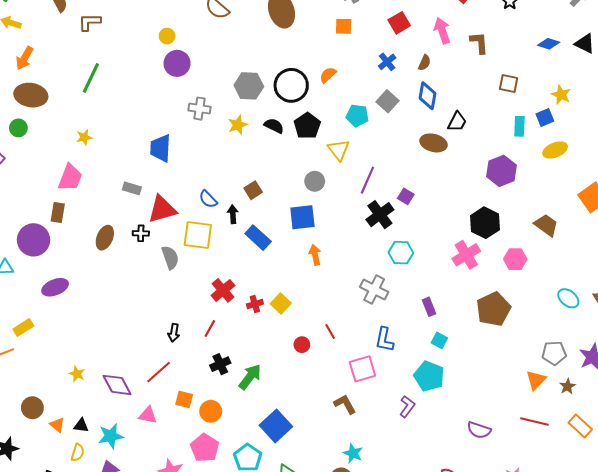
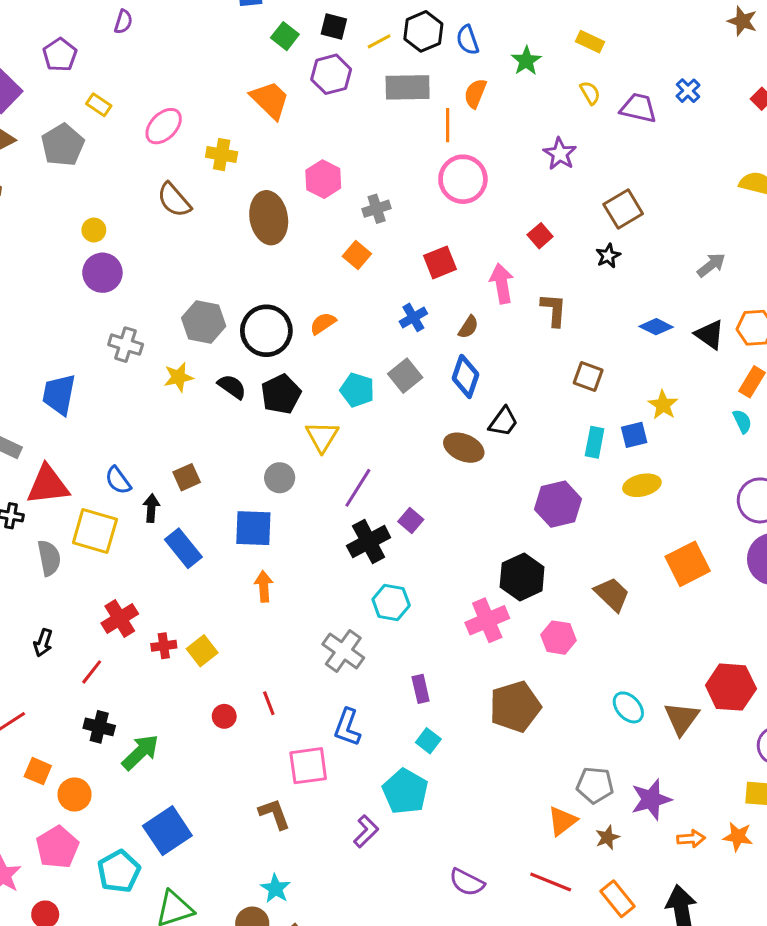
orange square: (344, 26) -> (357, 255), turned 30
black arrow: (174, 333) -> (43, 643), moved
black cross: (220, 364) -> (99, 727), turned 30

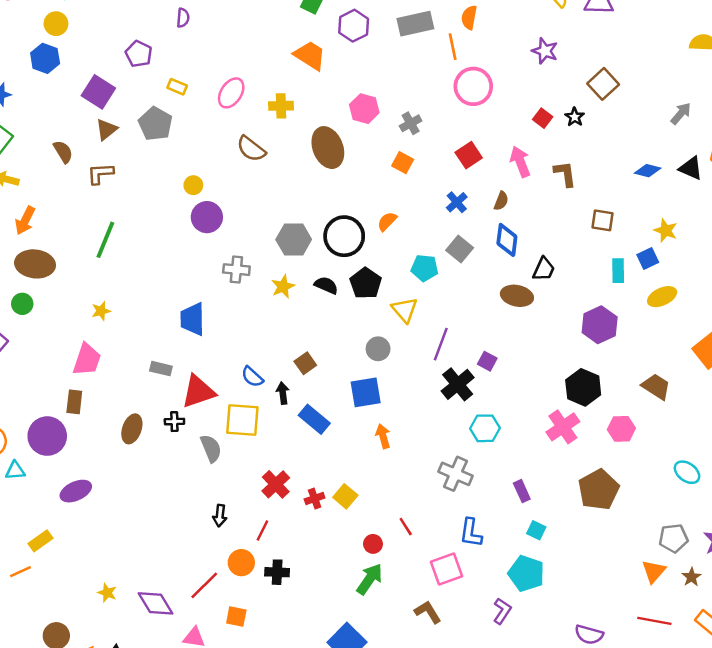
black star: (608, 256) -> (575, 117), moved
green arrow: (140, 752) -> (370, 579), moved
orange circle: (75, 794) -> (241, 563), moved

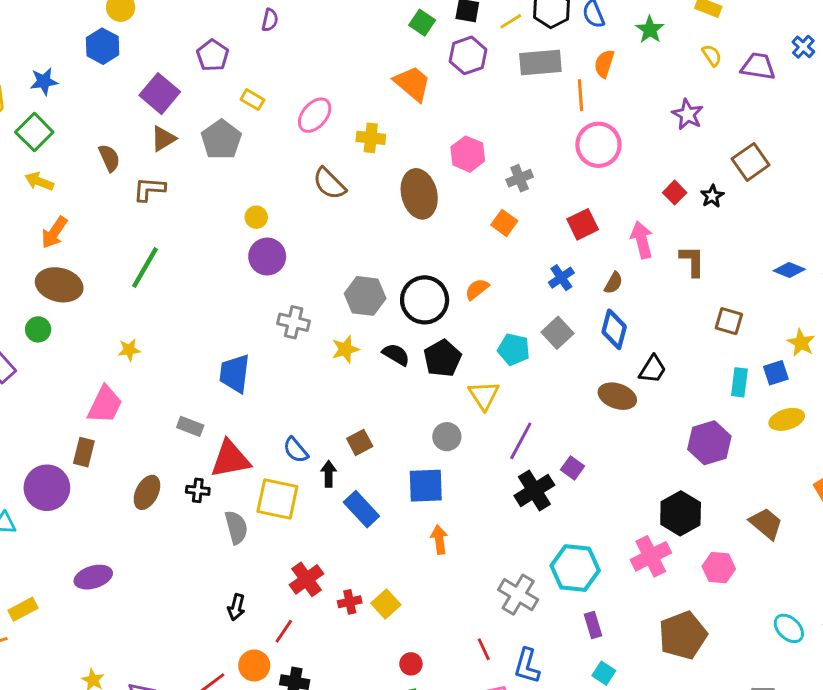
cyan hexagon: (485, 428) -> (575, 568), moved, size x1.4
purple ellipse: (76, 491) -> (93, 577), moved
red line: (406, 527) -> (484, 649), moved

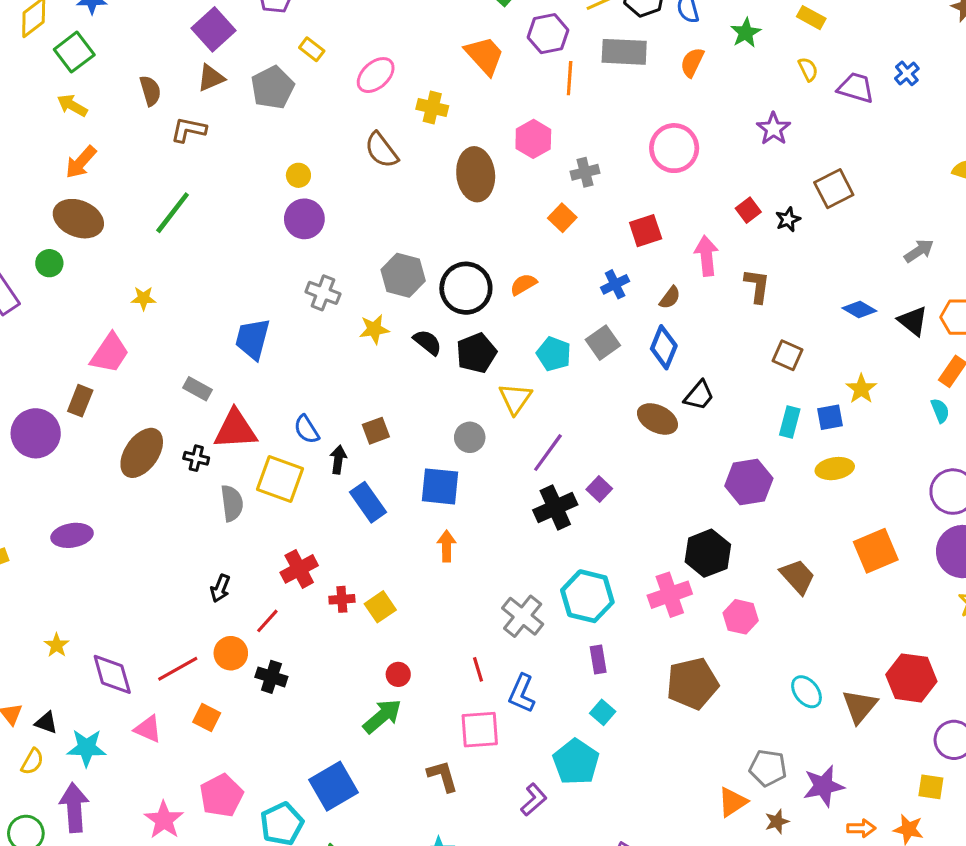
orange line: (580, 95) -> (570, 78), moved
brown ellipse: (147, 492) -> (142, 453), size x1.4

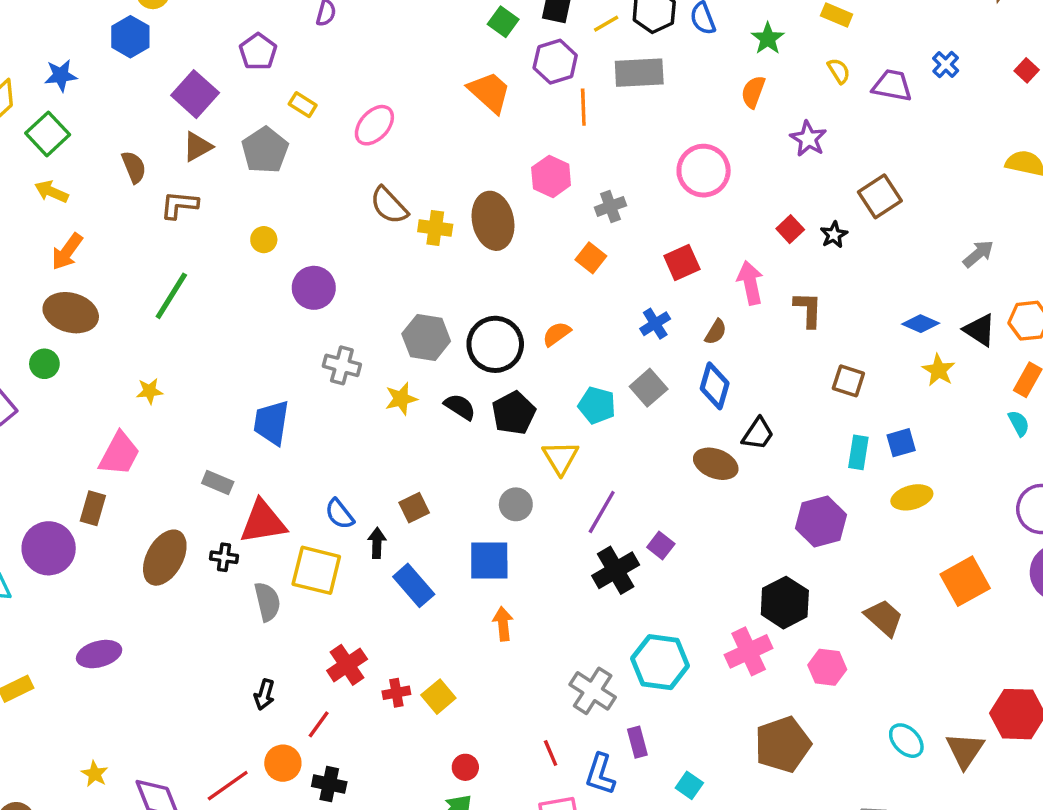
orange semicircle: (692, 62) -> (753, 92), moved
yellow cross: (432, 107) -> (435, 228), moved
yellow circle: (298, 175) -> (264, 240), moved
yellow star: (861, 389) -> (939, 370), moved
purple rectangle: (598, 659) -> (637, 742), moved

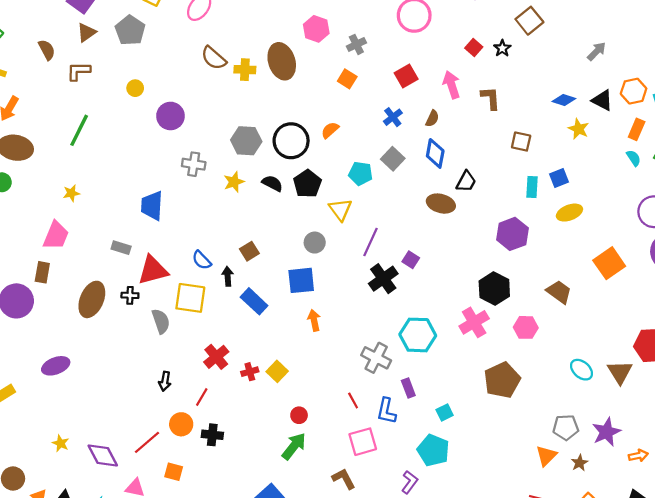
cyan square: (689, 785) -> (445, 413), turned 35

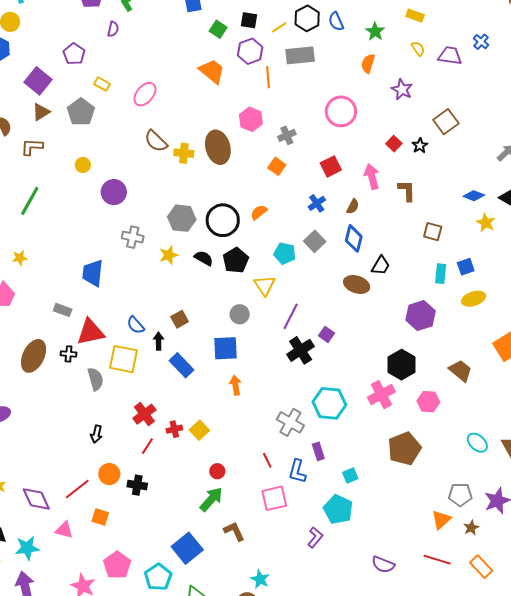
red line: (202, 397) -> (147, 446), moved
brown L-shape: (344, 479) -> (234, 531), moved

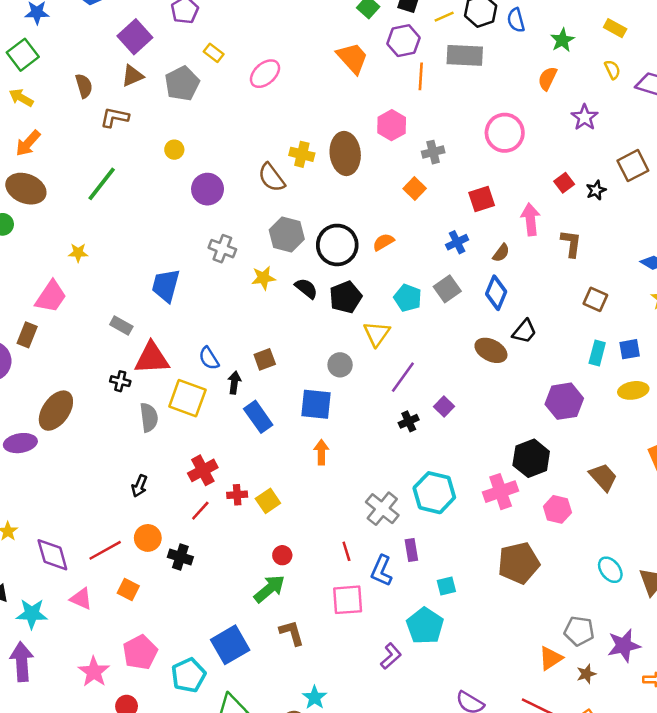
brown semicircle: (156, 141) -> (272, 178), moved
black cross: (301, 350) -> (409, 421), size x0.6
brown ellipse: (34, 356) -> (56, 411), moved

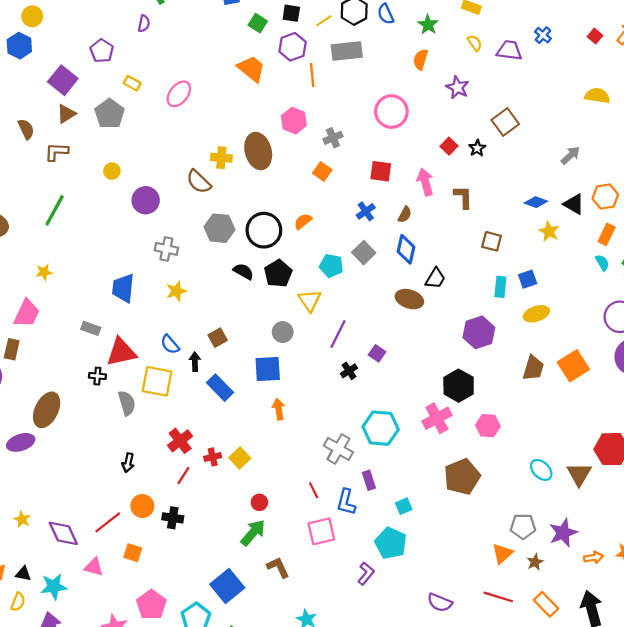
red square: (482, 199) -> (381, 171), turned 35
yellow star: (263, 278) -> (176, 291), moved
brown trapezoid: (603, 477) -> (533, 368), moved, turned 68

